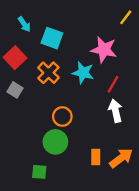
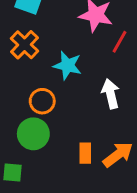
cyan star: (83, 73) -> (67, 65), moved
red line: (113, 84) -> (119, 42), moved

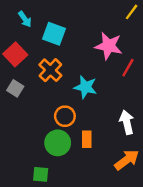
white arrow: (111, 94) -> (127, 122), moved
orange rectangle: (85, 153) -> (87, 139), moved

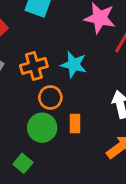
orange cross: (50, 70) -> (34, 66), moved, turned 30
green square: (41, 174) -> (23, 163), turned 35

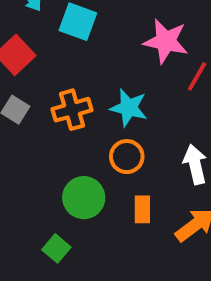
orange circle: (50, 97) -> (127, 157), moved
orange rectangle: (75, 124) -> (142, 209), moved

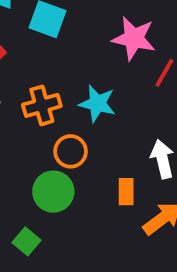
orange circle: (127, 157) -> (71, 151), moved
orange rectangle: (142, 209) -> (126, 192), moved

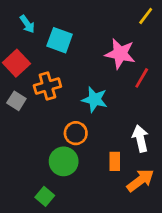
orange cross: (42, 105) -> (47, 86), moved

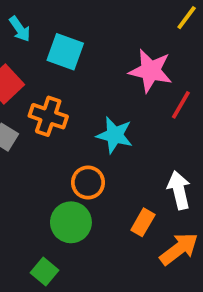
orange cross: (47, 86) -> (48, 116), turned 35
orange rectangle: (115, 161) -> (143, 222), turned 30

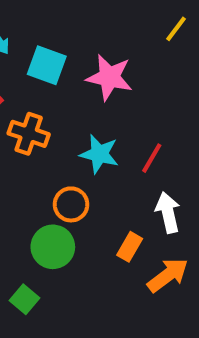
pink star: (151, 71) -> (109, 77), moved
red line: (181, 105) -> (152, 158), moved

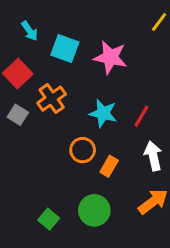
orange cross: (29, 134) -> (52, 99), turned 36
green circle: (53, 247) -> (94, 210), moved
orange rectangle: (130, 247) -> (109, 166), moved

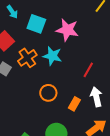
cyan star: (103, 113) -> (52, 56), moved
orange rectangle: (109, 166) -> (74, 104), moved

